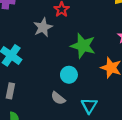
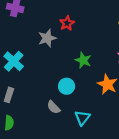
green star: (83, 46) -> (83, 60), size x0.7

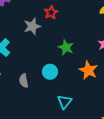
gray semicircle: (54, 107) -> (24, 81), moved, turned 32

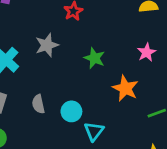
gray star: (32, 26) -> (47, 45), moved
cyan circle: (50, 72) -> (71, 111), moved

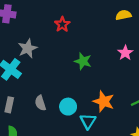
gray star: (47, 45) -> (28, 48), moved
orange star: (125, 88) -> (104, 101), moved

